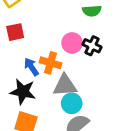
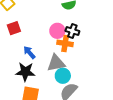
orange cross: (50, 63) -> (65, 43), moved

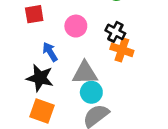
pink circle: (57, 31) -> (76, 26), moved
orange cross: (65, 43) -> (122, 50), moved

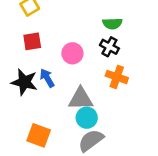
black cross: (115, 32) -> (109, 47), moved
black star: (40, 78) -> (24, 82), moved

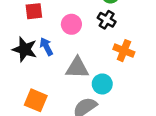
orange cross: (117, 77) -> (124, 51), moved
cyan circle: (87, 118) -> (102, 84), moved

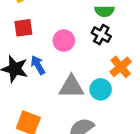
orange cross: (124, 51) -> (121, 67), turned 30
cyan circle: (102, 84) -> (101, 89), moved

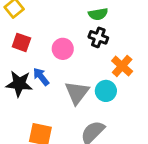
red square: (23, 28) -> (21, 42), turned 36
gray triangle: (71, 87) -> (77, 93), turned -44

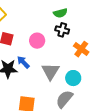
cyan circle: (106, 91) -> (73, 78), moved

